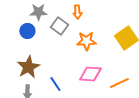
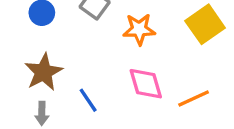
pink diamond: (90, 74) -> (146, 84), turned 70

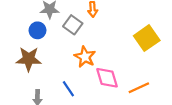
orange star: (139, 29) -> (85, 57), moved, turned 30
brown star: (44, 72) -> (29, 59), moved, turned 30

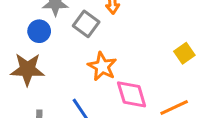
yellow square: (147, 38) -> (184, 53), moved, size x0.6

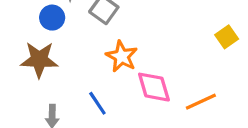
yellow square: (184, 53) -> (227, 37), moved

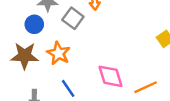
orange star: (122, 56) -> (58, 53), moved

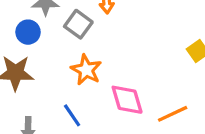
orange star: (58, 53) -> (86, 70), moved

